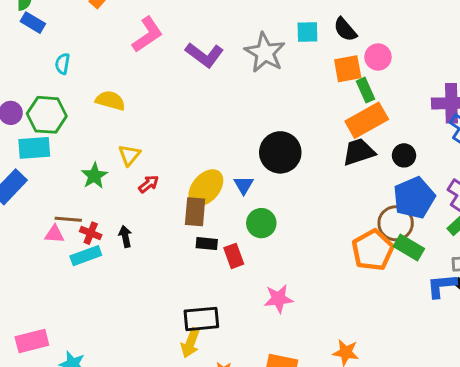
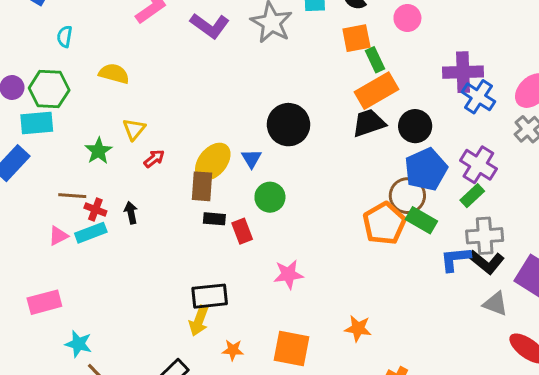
pink circle: (378, 57) -> (407, 18), moved
black circle: (404, 155) -> (415, 126), size x1.4
pink triangle: (54, 234) -> (58, 236), moved, turned -30
pink rectangle: (32, 341) -> (44, 302), moved

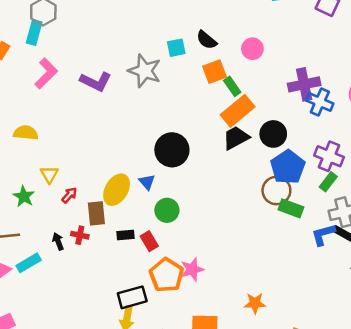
brown rectangle: (202, 186) -> (96, 213), moved
red cross: (95, 210) -> (80, 235), moved
orange pentagon: (384, 223) -> (166, 275), moved

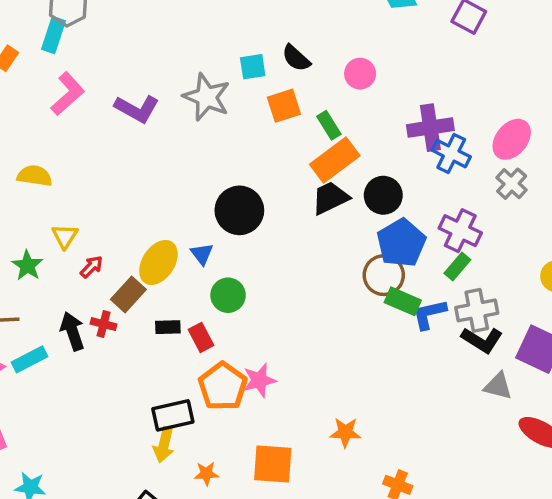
orange square: (215, 72) -> (284, 106), moved
brown rectangle: (96, 213) -> (128, 294), turned 45
blue L-shape: (323, 235) -> (429, 314), moved
black arrow: (58, 241) -> (72, 331), size x1.5

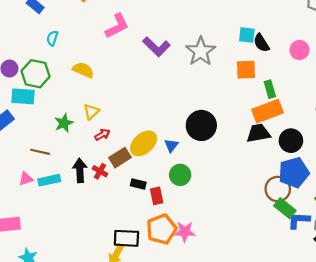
cyan square: (253, 67) -> (247, 35), moved
pink circle: (360, 74) -> (300, 50), moved

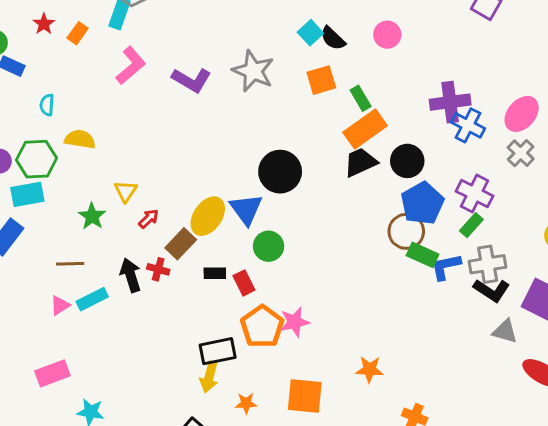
cyan square: (247, 35) -> (310, 33), turned -35
yellow semicircle: (83, 70) -> (80, 139), moved
blue triangle: (171, 145) -> (246, 209), size x1.6

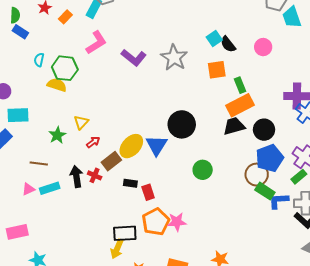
green hexagon: (37, 159) -> (65, 68), moved
green circle: (269, 246) -> (203, 170), moved

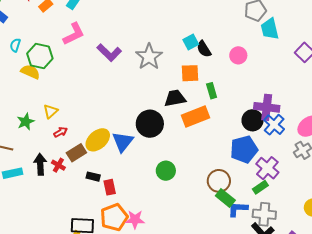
orange rectangle: (240, 105) -> (195, 117), moved
black trapezoid: (234, 126) -> (175, 98), moved
black circle: (264, 130) -> (253, 120), moved
blue pentagon: (270, 158) -> (244, 149), moved

